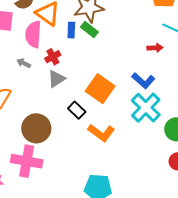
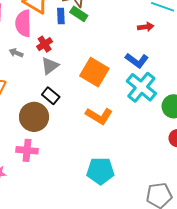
black rectangle: (77, 110) -> (51, 96), moved
pink cross: (27, 161) -> (27, 150), size x0.7

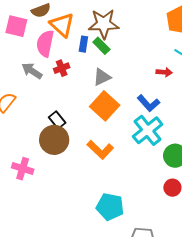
gray arrow: (16, 53) -> (32, 71), size x1.5
gray triangle: (50, 66) -> (102, 77), moved
brown circle: (34, 117) -> (54, 140), moved
cyan pentagon: (100, 171) -> (110, 207), moved

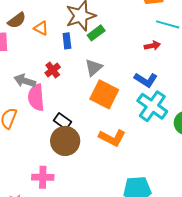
orange triangle: (62, 25) -> (41, 28), size x0.6
pink semicircle: (45, 43) -> (36, 97), moved
green rectangle: (101, 46) -> (96, 33), moved, turned -66

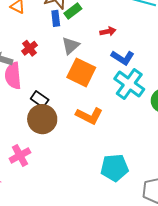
blue rectangle: (67, 41) -> (56, 18), moved
red arrow: (152, 46) -> (108, 31), moved
pink cross: (43, 177) -> (20, 155), turned -30

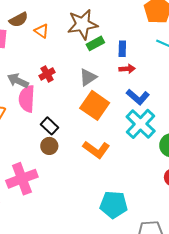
blue rectangle: (56, 18) -> (122, 49), moved
brown circle: (42, 119) -> (49, 146), size x0.6
pink cross: (20, 155) -> (22, 179), size x1.4

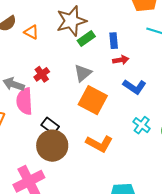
cyan cross: (141, 124) -> (142, 125), moved, size x0.6
brown circle: (49, 146) -> (52, 146), size x1.8

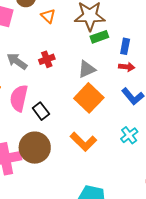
pink semicircle: (24, 101) -> (19, 98), moved
brown circle: (52, 146) -> (35, 148), moved

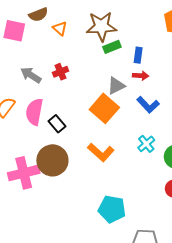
gray triangle: (87, 69) -> (116, 86), moved

